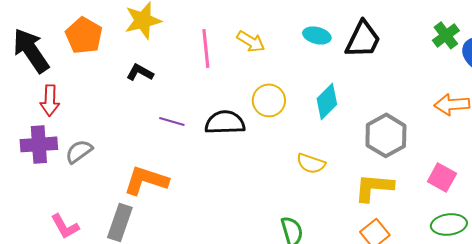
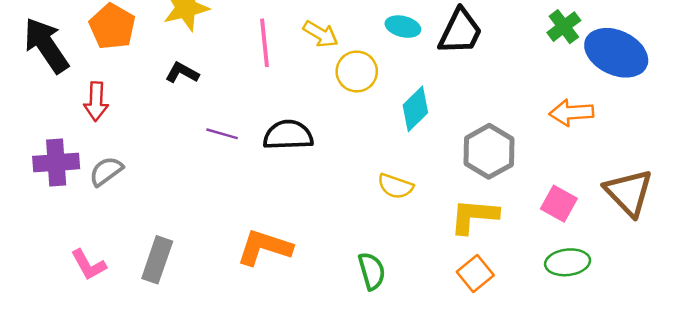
red arrow: (50, 100) -> (96, 101), moved
yellow circle: (269, 100) -> (357, 71), moved
orange L-shape: (146, 180) -> (264, 247), moved

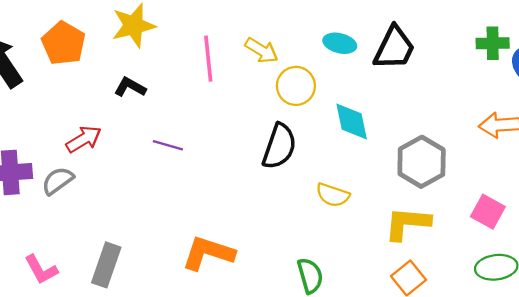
green cross: (564, 27) -> (493, 43), turned 36
red arrow: (96, 101) -> (84, 139), moved, turned -123
cyan diamond: (415, 109) -> (352, 121), turned -57
black semicircle: (288, 135) -> (279, 146), moved, turned 111

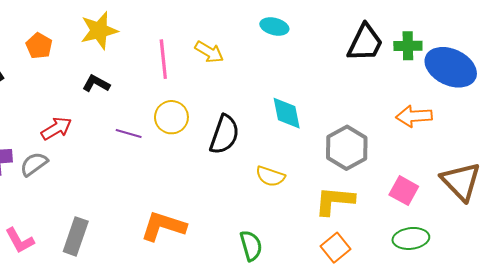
orange pentagon: (64, 43) -> (39, 46), size x0.7
cyan ellipse: (340, 43) -> (274, 26), moved
black trapezoid: (394, 48) -> (365, 43), moved
yellow circle: (296, 86) -> (171, 117), moved

